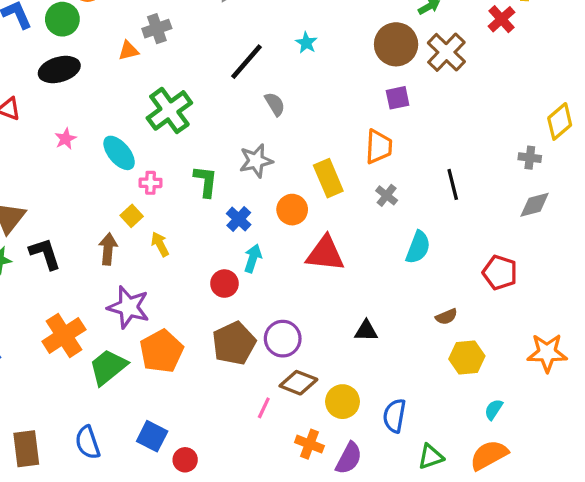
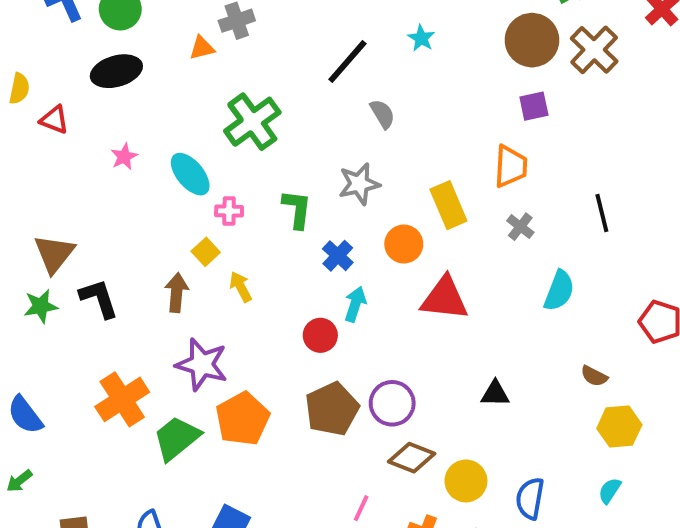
brown semicircle: (446, 317) -> (594, 376), turned 50
pink line: (264, 408) -> (361, 508), moved
cyan semicircle: (494, 409) -> (610, 491), moved

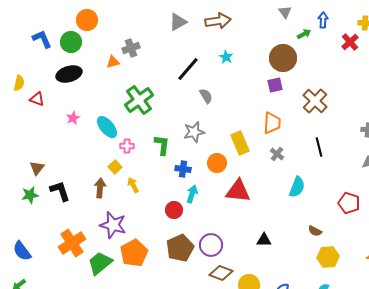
brown cross: (594, 50) -> (315, 101), moved
purple square: (534, 106) -> (275, 85), moved
brown triangle: (54, 254) -> (37, 168), size x0.7
blue cross: (338, 256) -> (183, 169), turned -35

